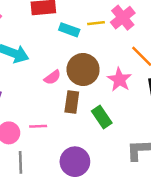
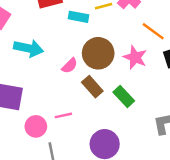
brown rectangle: (72, 102) -> (92, 87), turned -40

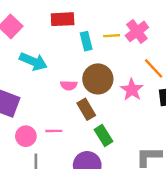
cyan rectangle: (78, 17) -> (86, 41), turned 54
pink semicircle: (70, 66) -> (69, 85), turned 35
green rectangle: (124, 96) -> (104, 135), moved

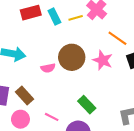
cyan rectangle: (86, 41) -> (54, 17), moved
brown rectangle: (86, 109) -> (25, 95), moved
pink line: (54, 131) -> (52, 117), moved, turned 40

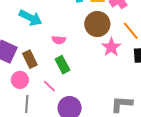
brown circle: (72, 57) -> (97, 24), moved
green rectangle: (87, 105) -> (62, 65), moved

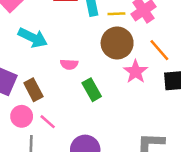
green rectangle: (62, 65) -> (92, 90), moved
pink line: (49, 86) -> (48, 122), moved

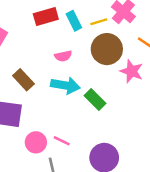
cyan arrow: (33, 38) -> (65, 85), moved
pink semicircle: (69, 64) -> (63, 56), moved
brown rectangle: (33, 90) -> (23, 80), moved

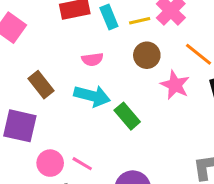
brown circle: (107, 49) -> (147, 55), size x0.7

